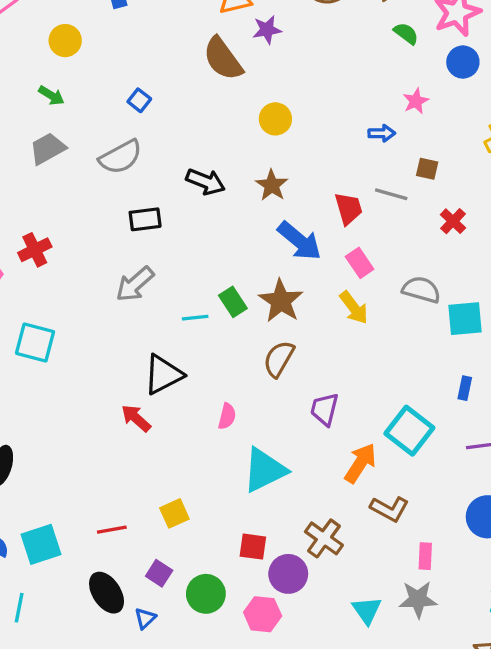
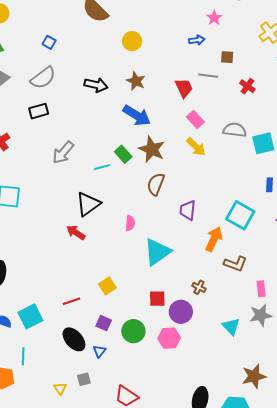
black rectangle: (145, 219) -> (39, 111), moved
blue arrow: (299, 241) -> (137, 115), moved
brown cross: (324, 538) -> (199, 287), size x0.6

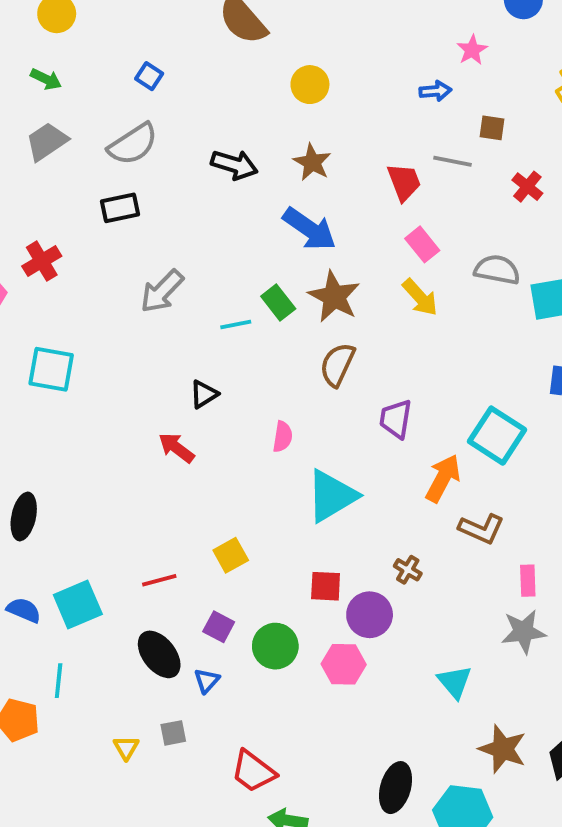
black triangle: (88, 204) -> (204, 394), size x0.6
cyan triangle: (231, 326) -> (455, 682), moved
brown star: (254, 376) -> (503, 749), turned 30

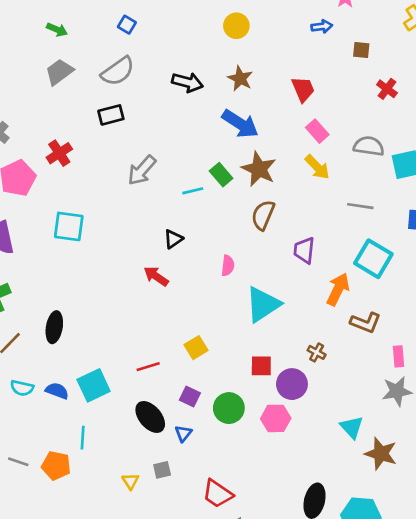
gray line: (453, 161) -> (360, 206), moved
brown star: (503, 749) -> (381, 454), moved

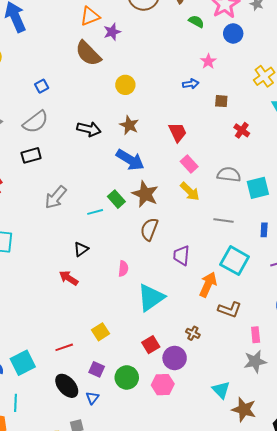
blue square: (127, 25) -> (42, 86), turned 32
red square: (261, 366) -> (151, 345), turned -30

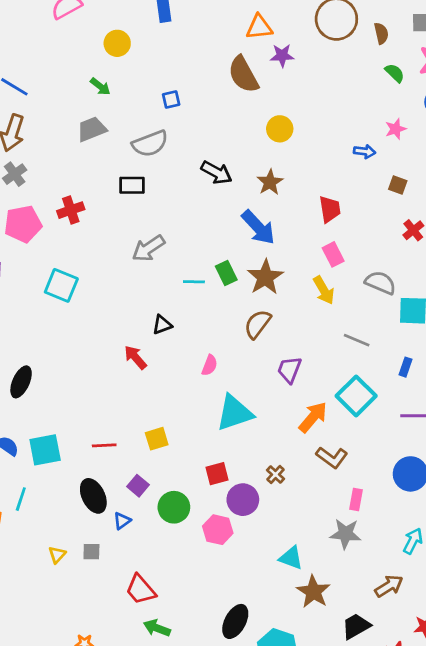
cyan triangle: (221, 390) -> (291, 558), turned -42

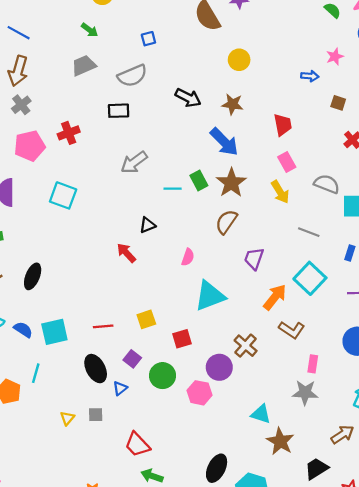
brown star: (270, 182) -> (233, 104), turned -30
red square: (217, 474) -> (182, 339), moved
brown cross: (276, 474) -> (246, 346), size x1.5

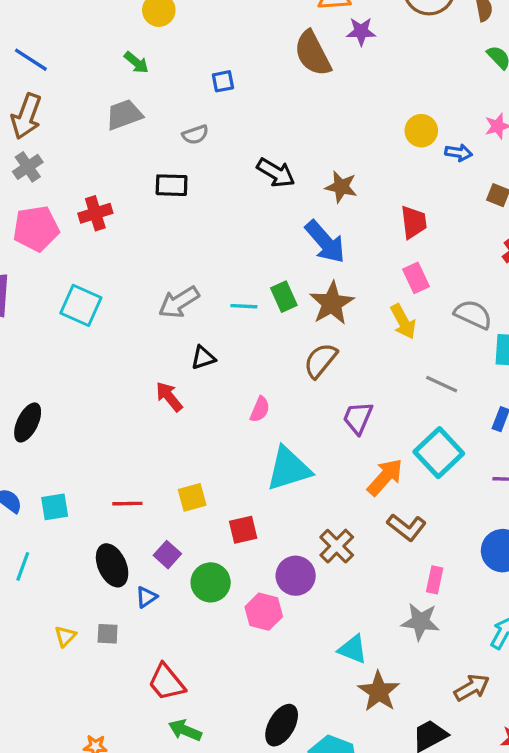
yellow circle: (239, 60) -> (421, 131), moved
gray semicircle: (132, 76) -> (195, 135), size x0.6
gray arrow: (134, 162) -> (179, 302), moved
cyan square: (54, 332) -> (55, 507), size x0.7

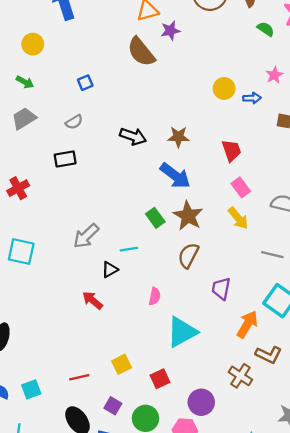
cyan line: (244, 306) -> (129, 249), moved
brown cross: (337, 546) -> (240, 376), moved

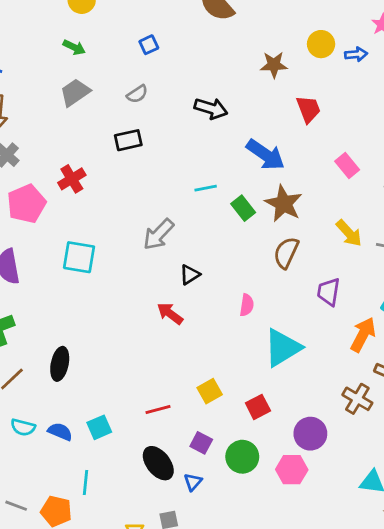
brown star: (178, 137) -> (274, 65), moved
red trapezoid: (232, 150) -> (308, 109), moved
yellow arrow: (238, 218) -> (349, 233), moved
cyan line: (129, 249) -> (206, 188), moved

